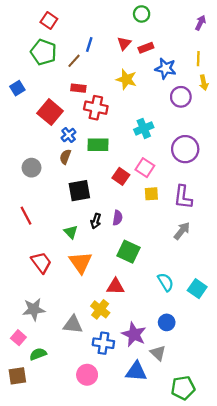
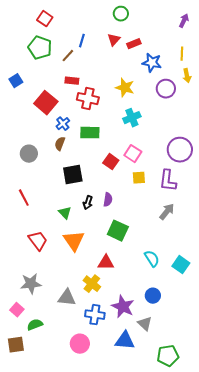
green circle: (142, 14) -> (121, 14), moved
yellow star: (126, 79) -> (125, 88), moved
purple circle: (185, 149) -> (180, 150), moved

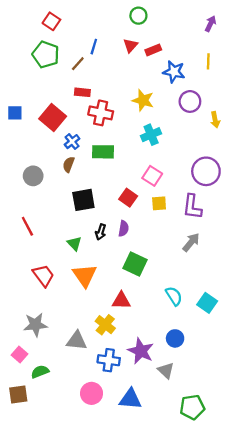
yellow arrow: (187, 76) -> (215, 120), moved
blue square: (16, 81) -> (15, 113), moved, turned 32
red square: (111, 162) -> (128, 198), moved
blue triangle: (125, 341) -> (130, 399), moved

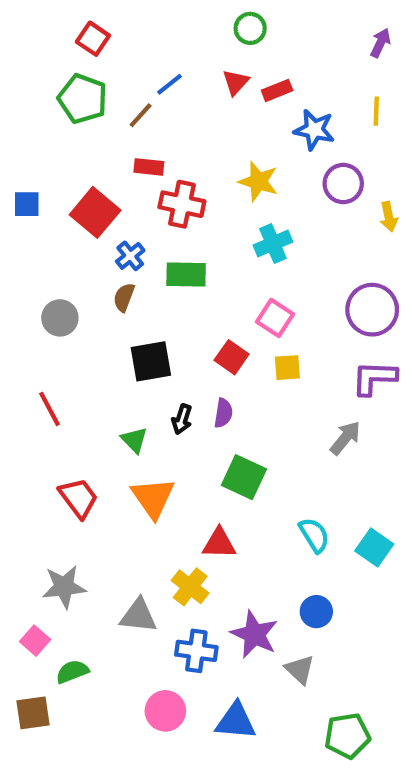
blue line: (94, 47) -> (169, 84), turned 35
purple L-shape: (192, 207) -> (374, 378), moved, turned 85

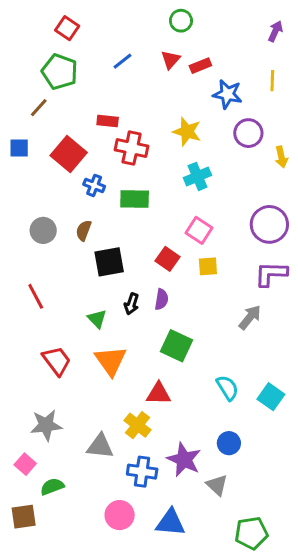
brown line: (141, 115) -> (39, 108), moved
blue cross: (130, 256) -> (94, 185), turned -30
brown semicircle: (124, 297) -> (84, 230), moved

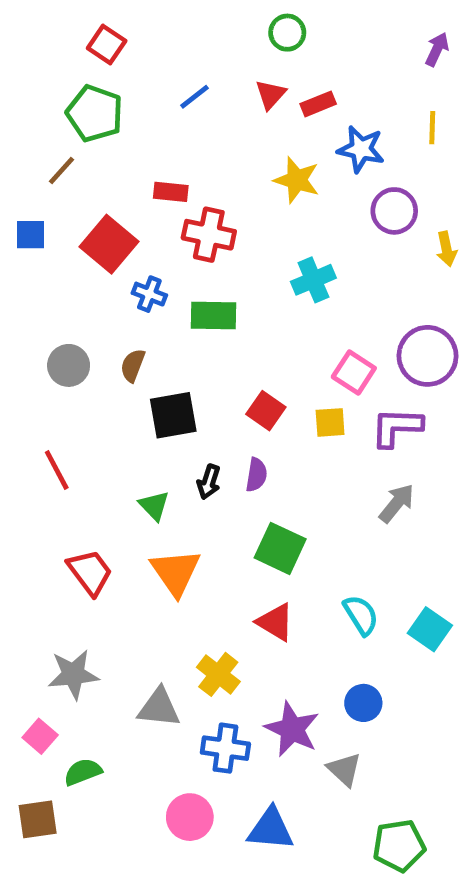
yellow star: (187, 132) -> (297, 180), moved
pink square: (199, 230) -> (354, 373), moved
purple L-shape: (271, 274) -> (397, 427), moved
red triangle: (159, 394) -> (275, 622), moved, turned 30

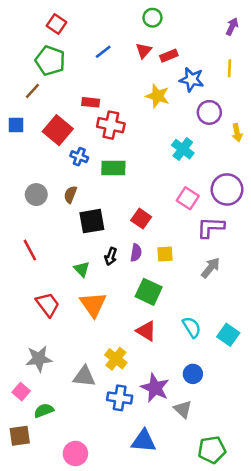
cyan cross: (313, 280) -> (183, 149), moved, turned -30
yellow square: (330, 422) -> (165, 254), moved
pink circle: (190, 817) -> (75, 453), moved

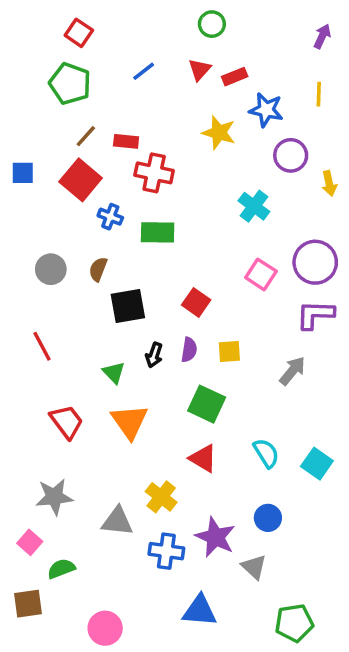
brown line: (32, 91) -> (86, 136), moved
purple L-shape: (211, 227) -> (315, 315), moved

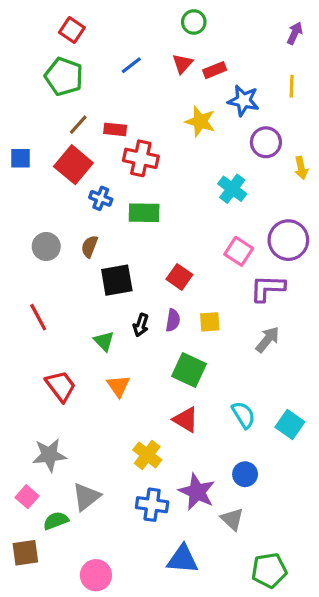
purple L-shape: (315, 315) -> (268, 288), moved
orange triangle: (130, 422) -> (118, 386), size x0.7
gray triangle: (117, 521) -> (86, 497), moved, turned -44

